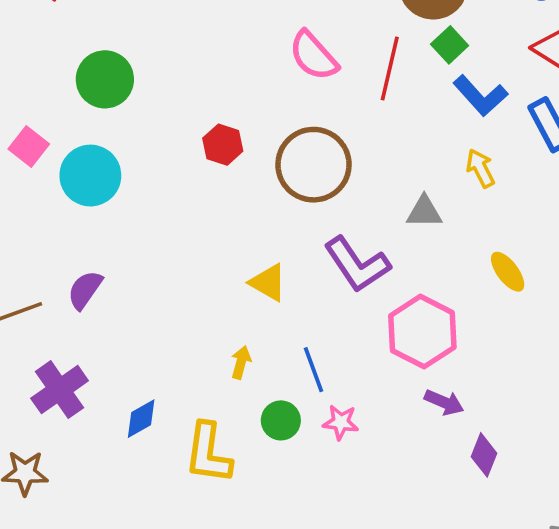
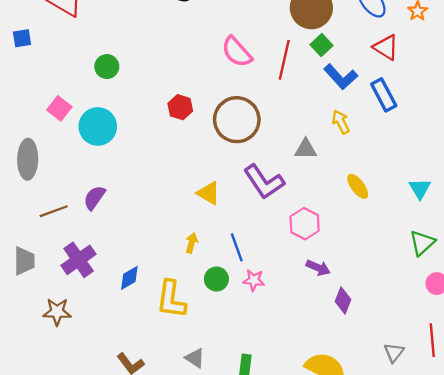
green circle: (105, 79) -> (107, 67), size x0.7
pink hexagon: (422, 332) -> (305, 224), size x0.7

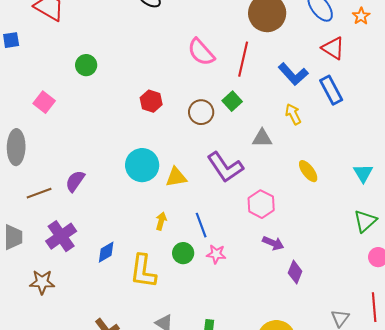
green square: (322, 45) -> (232, 101), moved
brown circle: (237, 120) -> (201, 112), size x0.6
cyan circle: (98, 126) -> (142, 165), moved
yellow triangle: (209, 193) -> (176, 177), turned -40

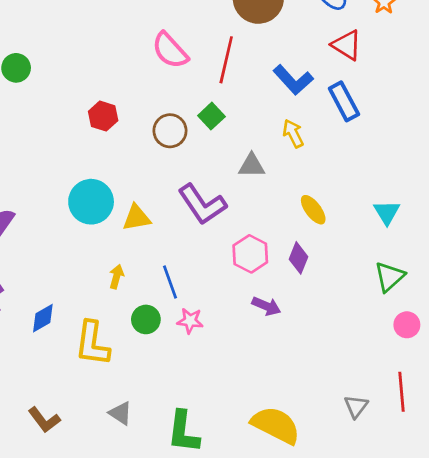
purple diamond: (295, 272) -> (298, 258), moved

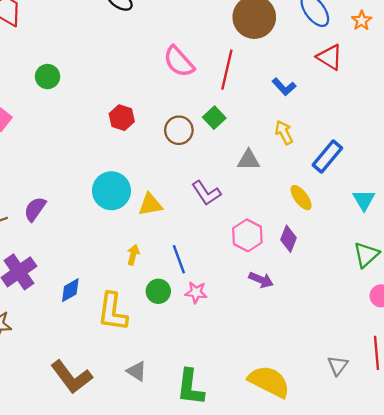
blue L-shape: (293, 80) -> (284, 87), size x0.7
blue rectangle: (344, 101) -> (327, 156), moved, turned 68
purple L-shape: (202, 204) -> (206, 193), size x0.7
brown L-shape: (44, 420) -> (71, 377), size x1.5

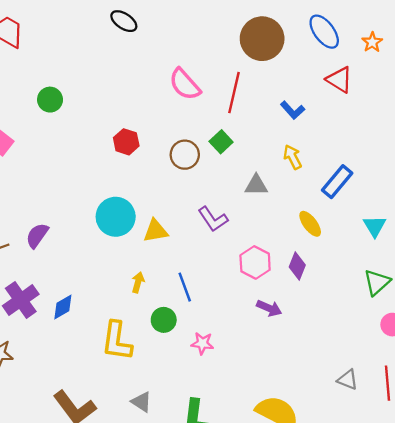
blue diamond: (70, 290) -> (63, 307), moved
pink star: (196, 292) -> (202, 343), moved
gray triangle: (338, 366) -> (348, 380), moved, turned -45

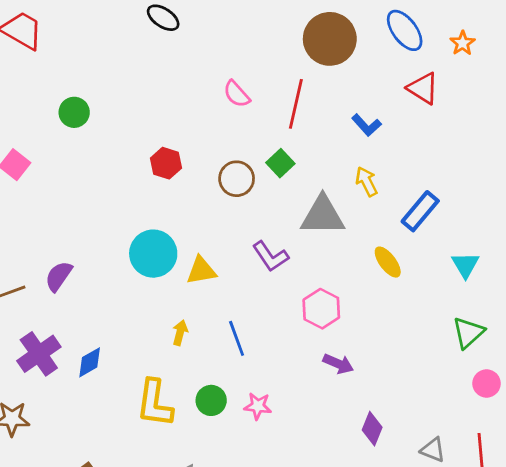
pink semicircle: (185, 84) -> (237, 94), size x0.7
gray triangle: (256, 185) -> (323, 215), size x1.6
purple diamond: (297, 266) -> (372, 429), moved
green circle: (164, 320) -> (211, 400), moved

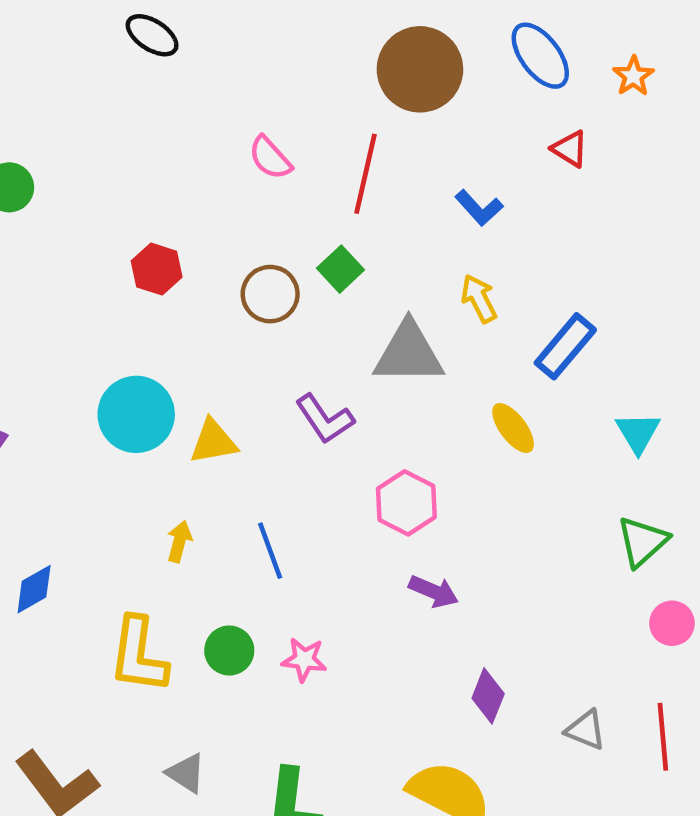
red triangle: (423, 88) -> (570, 149), size x0.7

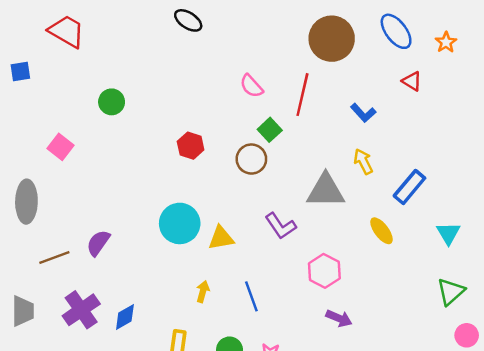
green square: (341, 269) -> (270, 130), moved

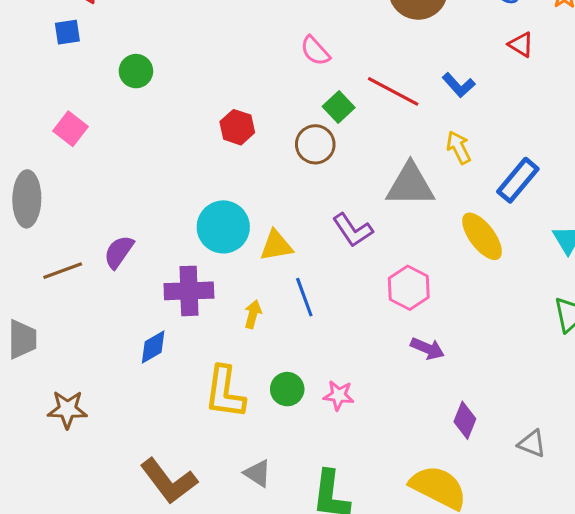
blue square: (20, 71) -> (67, 32), moved
red line: (302, 95) -> (393, 91), moved, turned -75
yellow ellipse: (382, 231) -> (482, 236), size x1.4
blue line: (251, 296) -> (304, 297), moved
purple cross: (81, 310) -> (189, 291), moved, turned 33

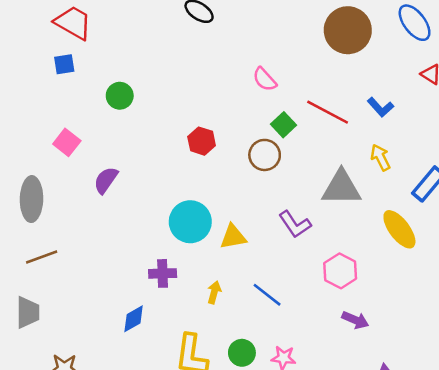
purple semicircle: (119, 252) -> (106, 180), moved
brown line: (63, 271) -> (42, 257), moved
purple cross: (189, 291) -> (163, 273), size x0.7
blue line: (304, 297) -> (267, 295), moved, turned -32

